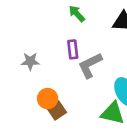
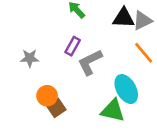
purple rectangle: (73, 49) -> (73, 46), turned 36

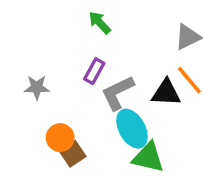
black triangle: (124, 18) -> (166, 93), moved
cyan ellipse: (126, 89) -> (132, 129), moved

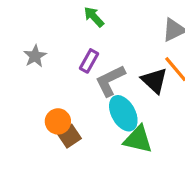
gray star: (37, 87) -> (35, 56), moved, turned -30
black triangle: (166, 93) -> (154, 81), turned 40

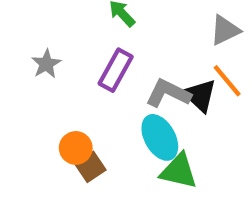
purple rectangle: (89, 61) -> (116, 70), size x1.4
gray L-shape: (110, 81) -> (168, 93), moved, turned 52

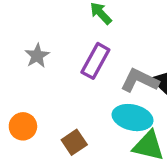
cyan ellipse: (160, 137) -> (133, 118), turned -48
orange circle: (76, 148) -> (23, 126), moved

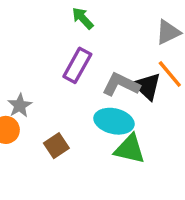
gray star: (37, 56) -> (20, 105), moved

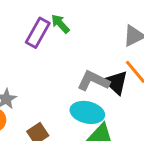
purple rectangle: (77, 65) -> (38, 33), moved

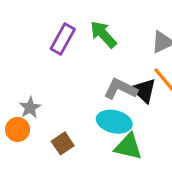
green arrow: (60, 24) -> (103, 34), moved, size x1.4

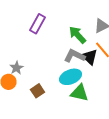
green arrow: (103, 34) -> (78, 35), moved
cyan ellipse: (114, 122) -> (70, 77), turned -35

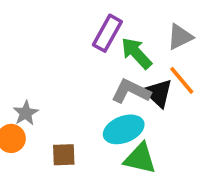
purple rectangle: (38, 24) -> (107, 33), moved
brown square: (38, 91) -> (64, 155), turned 32

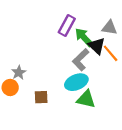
gray triangle: (180, 37) -> (109, 28), turned 35
gray L-shape: (131, 91) -> (81, 60), turned -70
black triangle: (158, 93) -> (97, 46), moved

